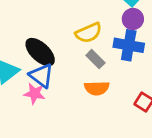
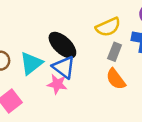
gray rectangle: (95, 59) -> (115, 52), turned 66
orange semicircle: (97, 88) -> (116, 79), turned 55

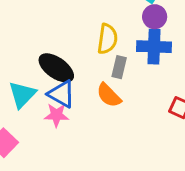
yellow semicircle: (108, 27) -> (107, 39), turned -50
orange semicircle: (116, 79) -> (109, 95), moved

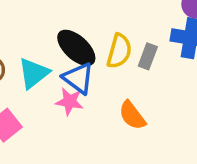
yellow semicircle: (107, 39) -> (119, 51), moved
orange semicircle: (109, 95) -> (132, 115), moved

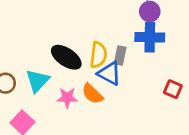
blue triangle: (78, 78) -> (109, 73), moved
orange semicircle: (132, 115) -> (92, 94), moved

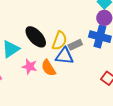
gray rectangle: (120, 55) -> (75, 45), turned 40
blue triangle: (109, 73) -> (64, 56), turned -36

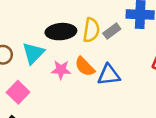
black ellipse: (36, 37) -> (61, 32), turned -40
blue triangle: (64, 56) -> (109, 75), moved

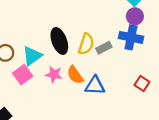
black ellipse: (61, 32) -> (59, 41), turned 65
pink square: (18, 92) -> (23, 75), moved

